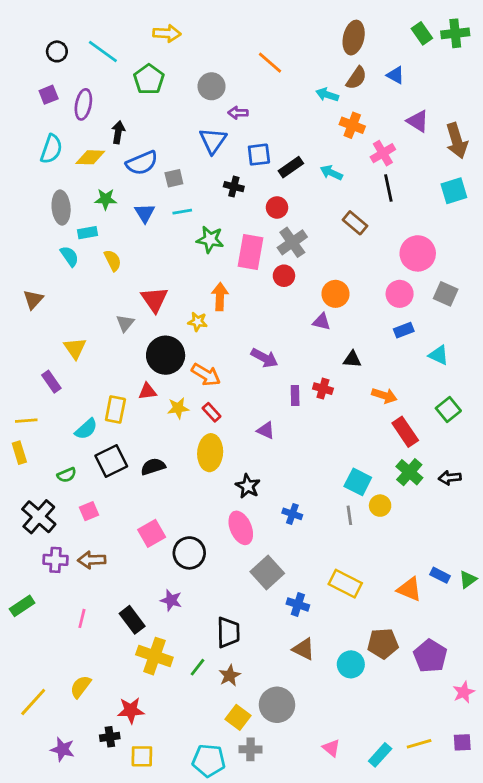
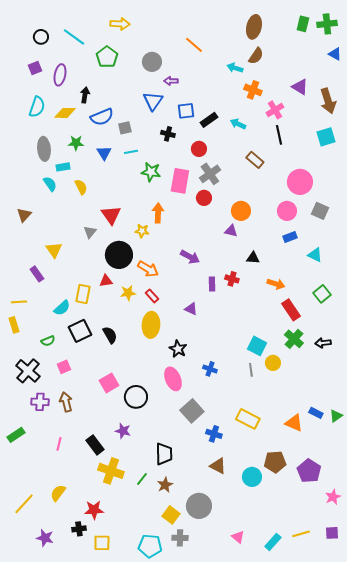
green rectangle: (422, 33) -> (303, 24), turned 49
blue triangle: (395, 75) -> (335, 54), moved
black semicircle: (153, 467) -> (110, 335), turned 78
brown arrow: (92, 560) -> (66, 402), turned 78

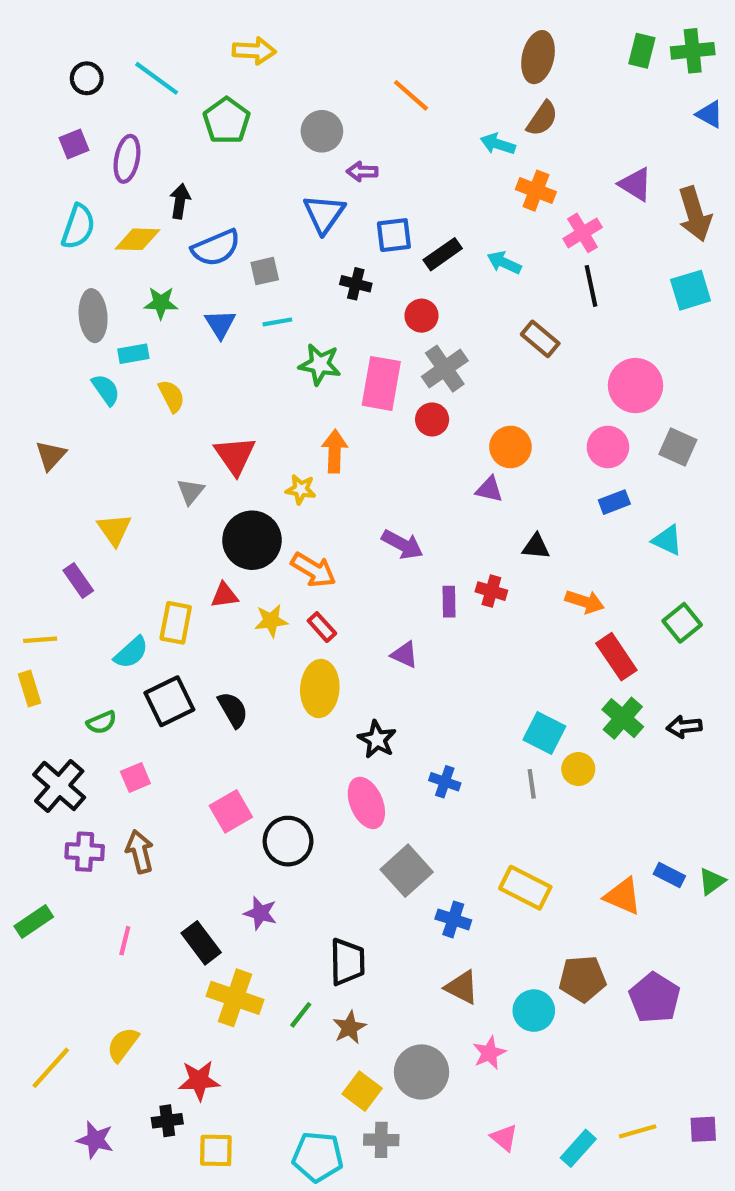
pink star: (333, 497) -> (489, 1053), moved

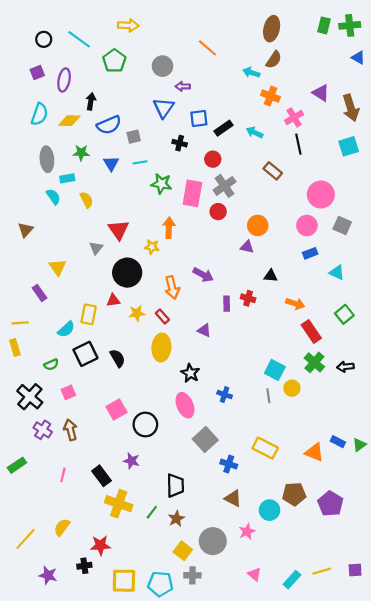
orange arrow: (313, 570) -> (172, 288), moved, turned 45
purple cross: (85, 852) -> (43, 430), turned 30
yellow square: (216, 1150) -> (124, 581), moved, size x1.4

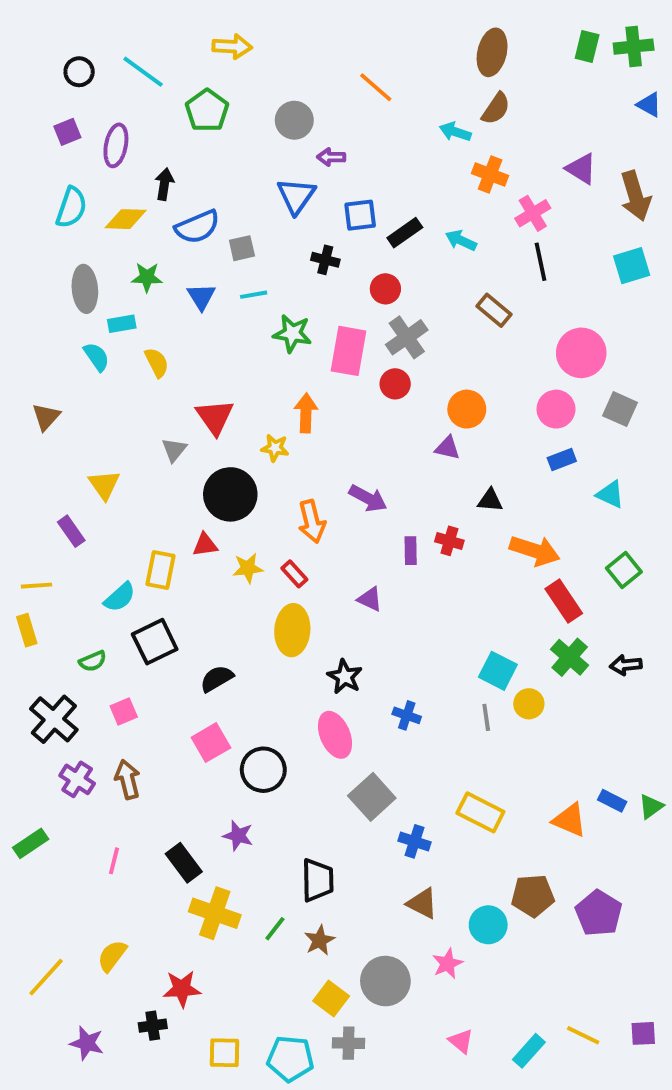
orange arrow: (295, 304) -> (535, 551), size x1.4
black semicircle: (118, 358) -> (217, 679), moved, turned -90
yellow line: (322, 571) -> (583, 1035), turned 42
yellow square: (124, 581) -> (224, 1053), size x0.7

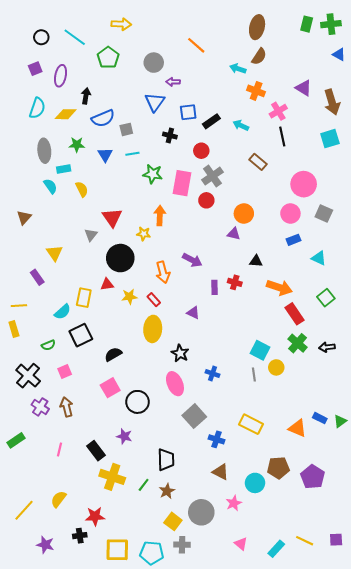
yellow square: (224, 1053) -> (117, 550), size x1.4

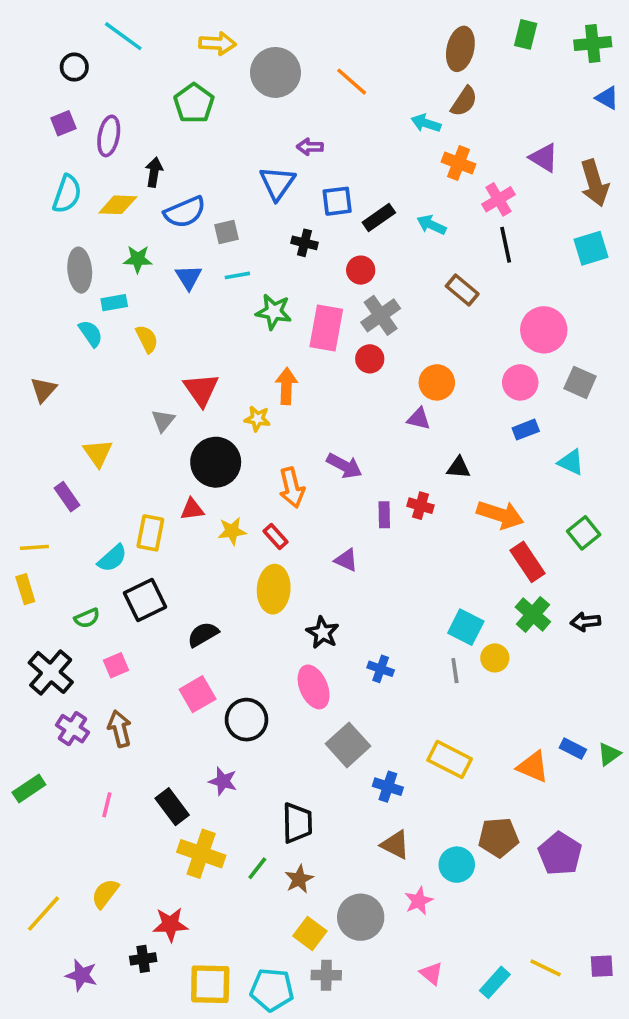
green rectangle: (307, 24) -> (526, 34), moved
cyan line: (75, 37) -> (123, 36), moved
gray circle: (154, 63) -> (275, 72), moved, size x1.4

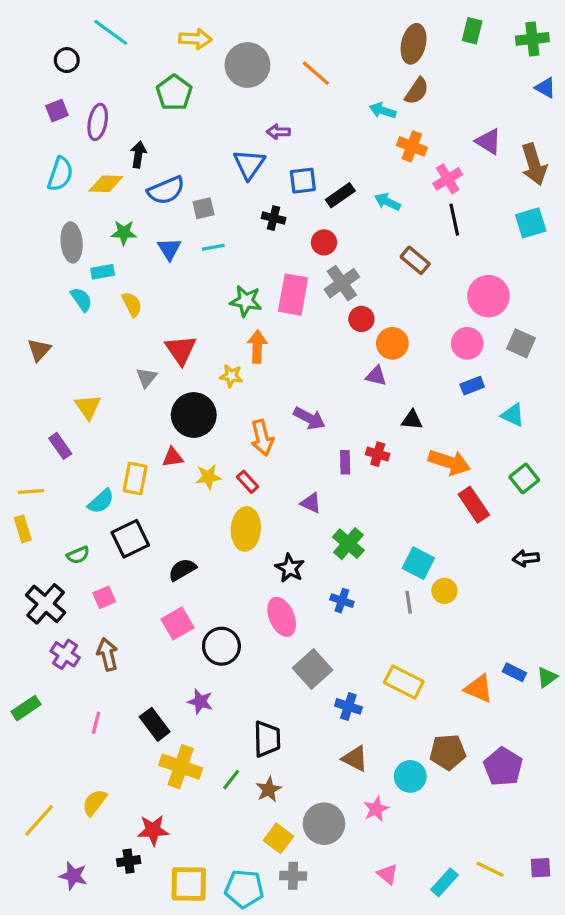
green star: (274, 312) -> (246, 301), moved
red circle: (370, 359) -> (361, 319), moved
green cross: (533, 614) -> (348, 544), moved

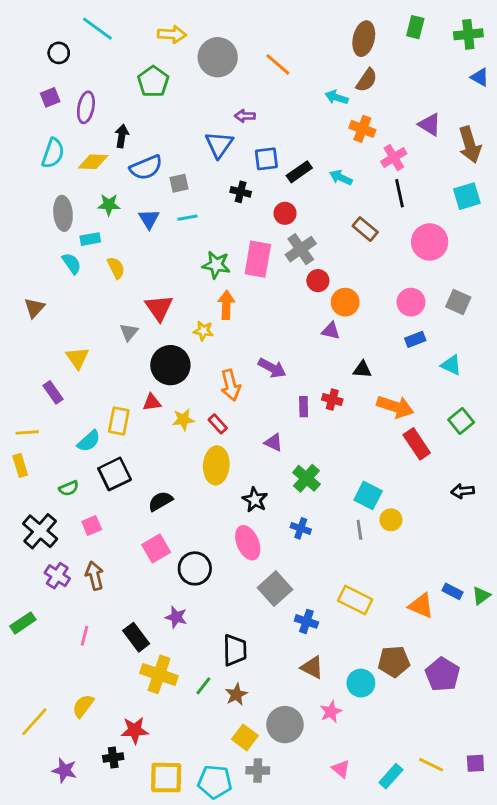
pink circle: (488, 296) -> (430, 242), moved

